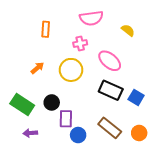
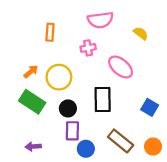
orange arrow: (37, 68) -> (31, 71), moved
yellow circle: (71, 70) -> (59, 77), moved
black rectangle: (111, 90) -> (103, 99), moved, turned 65
black circle: (52, 102) -> (68, 108), moved
green rectangle: (22, 105) -> (32, 102), moved

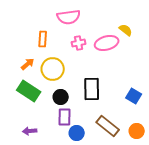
pink semicircle: (100, 20) -> (69, 17), moved
orange rectangle: (50, 32) -> (43, 39), moved
pink ellipse: (121, 67) -> (107, 43), moved, turned -55

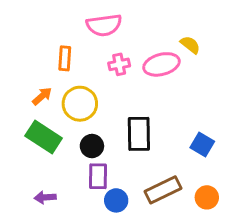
brown rectangle: (108, 126) -> (163, 190), turned -65

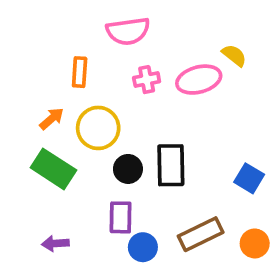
black circle: (92, 146) -> (128, 169), moved

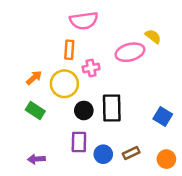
orange rectangle: (80, 72) -> (69, 50), moved
pink cross: (147, 80) -> (91, 68), moved
green rectangle: (53, 169) -> (35, 110), size x0.7
brown rectangle: (201, 234) -> (131, 153), size x0.6
blue circle: (143, 247) -> (103, 154), moved

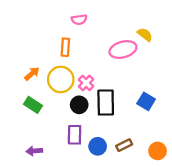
pink semicircle: (84, 21) -> (79, 20), size x0.6
pink cross: (91, 68) -> (86, 83), moved, turned -35
blue square: (163, 117) -> (146, 101), moved

